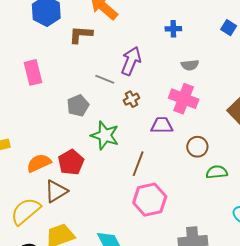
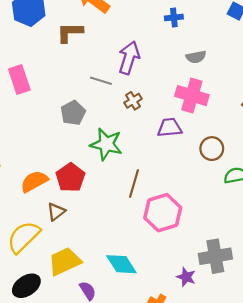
brown line: (138, 164) -> (134, 184), moved
brown triangle: (56, 191) -> (56, 212), size x0.7

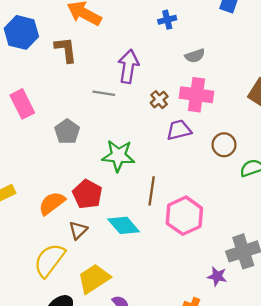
brown L-shape: (70, 32) -> (66, 50), turned 92
brown cross: (133, 101) -> (159, 100), moved
gray pentagon: (73, 113) -> (67, 131), moved
cyan diamond: (121, 264) -> (124, 225), moved

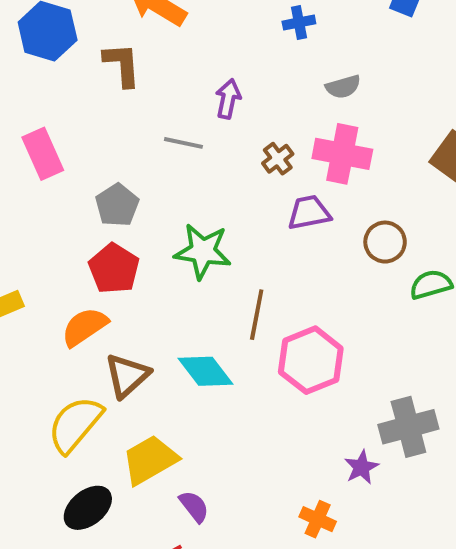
purple arrow: (128, 66) -> (228, 99), size x0.7
red pentagon: (87, 194) -> (114, 269), moved
brown triangle: (78, 230) -> (127, 376), size x1.4
purple star: (217, 276) -> (361, 467), turned 30

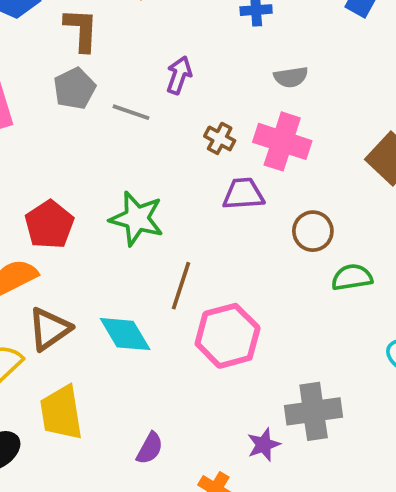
brown cross: (278, 159) -> (220, 138), turned -32
gray pentagon: (117, 205) -> (74, 88), moved
yellow trapezoid: (150, 460) -> (61, 413), turned -76
purple semicircle: (194, 506) -> (150, 448), moved, turned 60

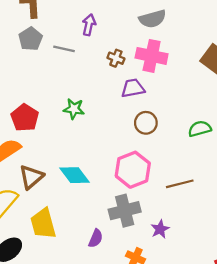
gray semicircle: (291, 77) -> (153, 19), size x1.4
green star: (137, 219) -> (74, 109), size x0.7
brown circle: (313, 231) -> (146, 123), moved
brown line: (181, 286) -> (180, 184), moved, turned 64
gray cross: (314, 411) -> (125, 211), moved

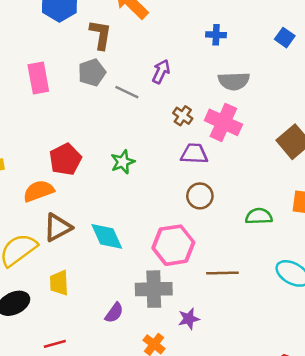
green star: (74, 109) -> (123, 162), turned 30
yellow trapezoid: (43, 224) -> (59, 283), size x0.7

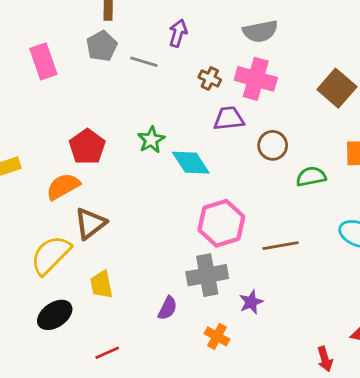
brown circle: (200, 196) -> (273, 145), moved
cyan diamond: (107, 236) -> (191, 163), moved

